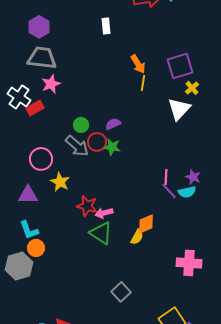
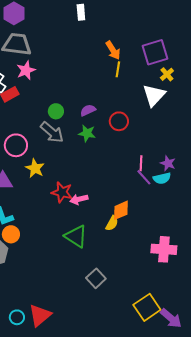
red circle: (97, 142) -> (119, 121), moved
green triangle: (101, 233) -> (76, 236), moved

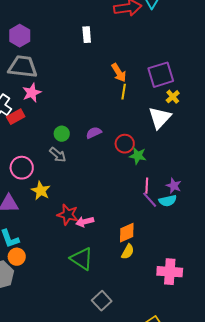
gray arrow: (52, 132) -> (58, 155), size x0.7
green star: (87, 133) -> (138, 156), moved
yellow semicircle: (112, 223) -> (128, 252), moved

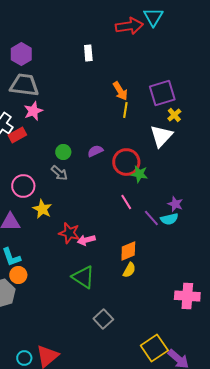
red circle: (125, 144) -> (126, 162), size x1.4
pink line: (147, 186) -> (126, 202), moved, turned -35
pink cross: (170, 272) -> (187, 296), moved

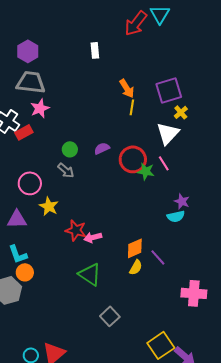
red arrow: (129, 26) -> (136, 23), turned 136
pink line: (126, 202) -> (164, 163), moved
purple line: (151, 218) -> (158, 257), moved

